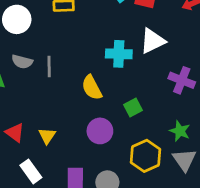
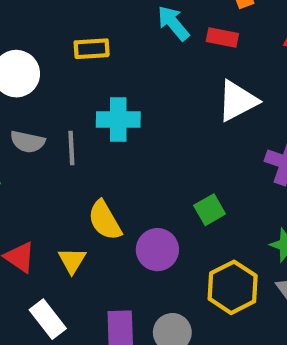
cyan cross: (119, 54) -> (118, 119), moved
yellow semicircle: (92, 88) -> (105, 220), moved

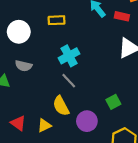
cyan cross: (118, 119) -> (69, 56), turned -30
gray line: (71, 148) -> (69, 81), moved, turned -42
yellow triangle: (72, 260) -> (44, 125), turned 32

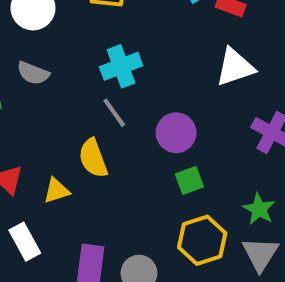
green square: (113, 102) -> (189, 180), moved
purple circle: (87, 121) -> (176, 133), moved

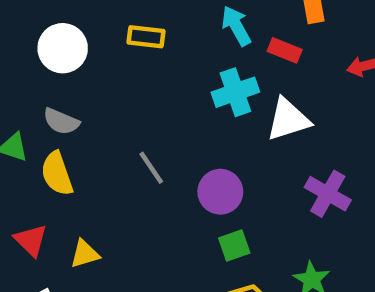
cyan cross: (121, 66) -> (235, 92), moved
yellow semicircle: (93, 158) -> (57, 174), moved

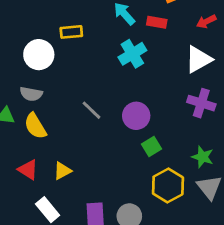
white circle: (63, 48) -> (39, 55), moved
white triangle: (288, 119) -> (198, 59), moved

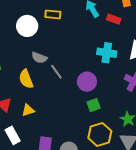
cyan cross: (132, 54) -> (107, 53), moved, turned 30
gray semicircle: (31, 94) -> (39, 58), moved
yellow semicircle: (35, 126) -> (26, 79), moved

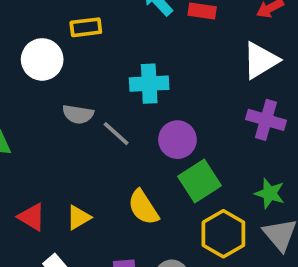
cyan cross: (107, 53) -> (149, 84), moved
yellow semicircle: (26, 79) -> (143, 207), moved
green square: (94, 105) -> (200, 181), size x1.5

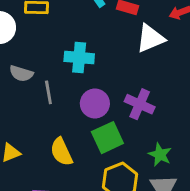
white triangle: (261, 60) -> (150, 38), moved
purple cross: (266, 120) -> (140, 104), moved
gray line: (116, 134) -> (48, 92), turned 30

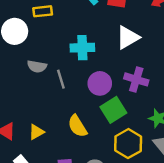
white triangle: (150, 38) -> (128, 37), moved

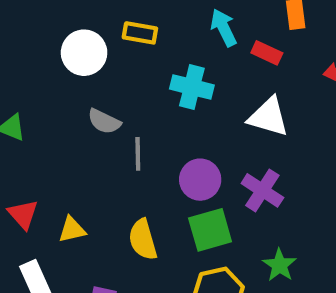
white triangle: (128, 37) -> (268, 117), turned 30
cyan cross: (82, 48) -> (192, 87), moved

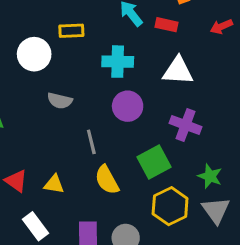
gray line: (138, 154) -> (91, 142), moved
purple circle: (200, 180) -> (128, 106), moved
yellow triangle: (72, 230) -> (54, 184), turned 35

